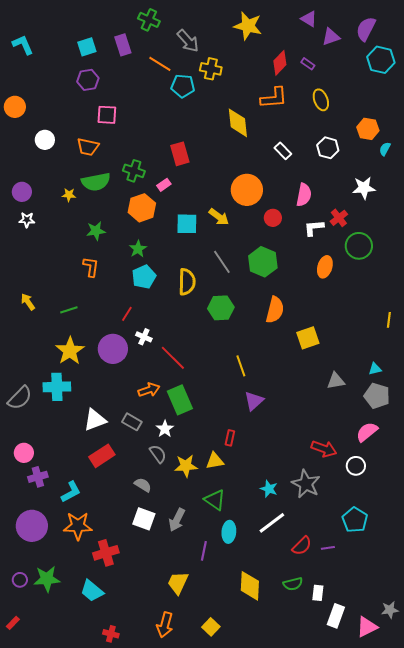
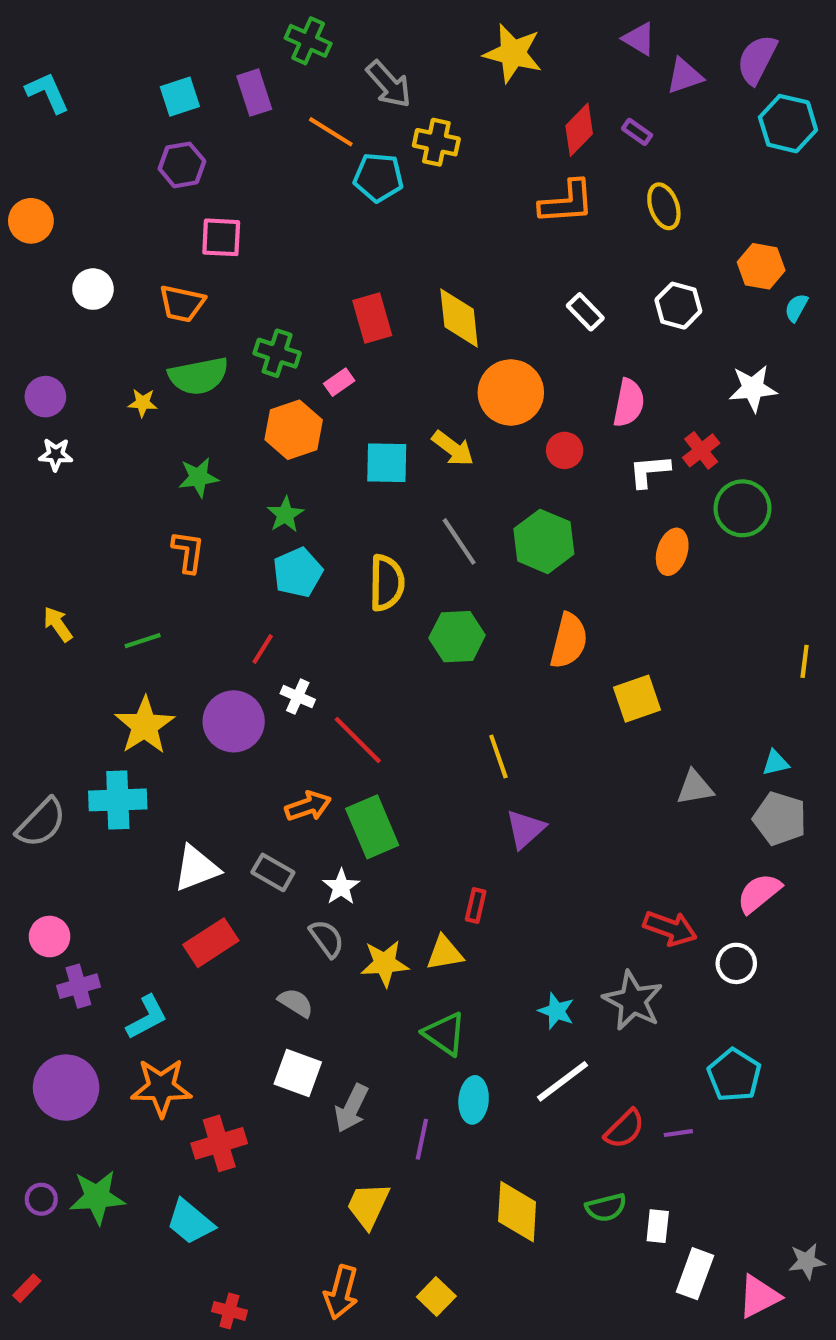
yellow diamond: (238, 123) -> (459, 318), moved
gray arrow: (177, 520) -> (352, 1108), moved

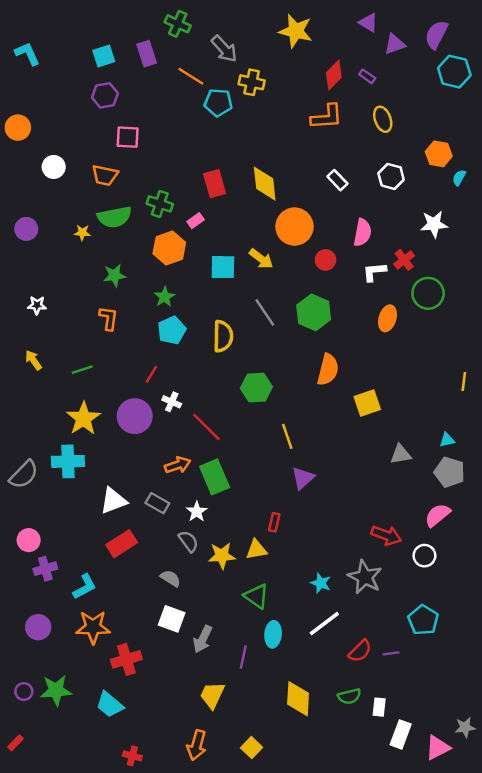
white star: (56, 455) -> (37, 305), moved
green hexagon: (457, 637) -> (256, 388), moved
purple circle: (66, 1088) -> (38, 627), size x0.7

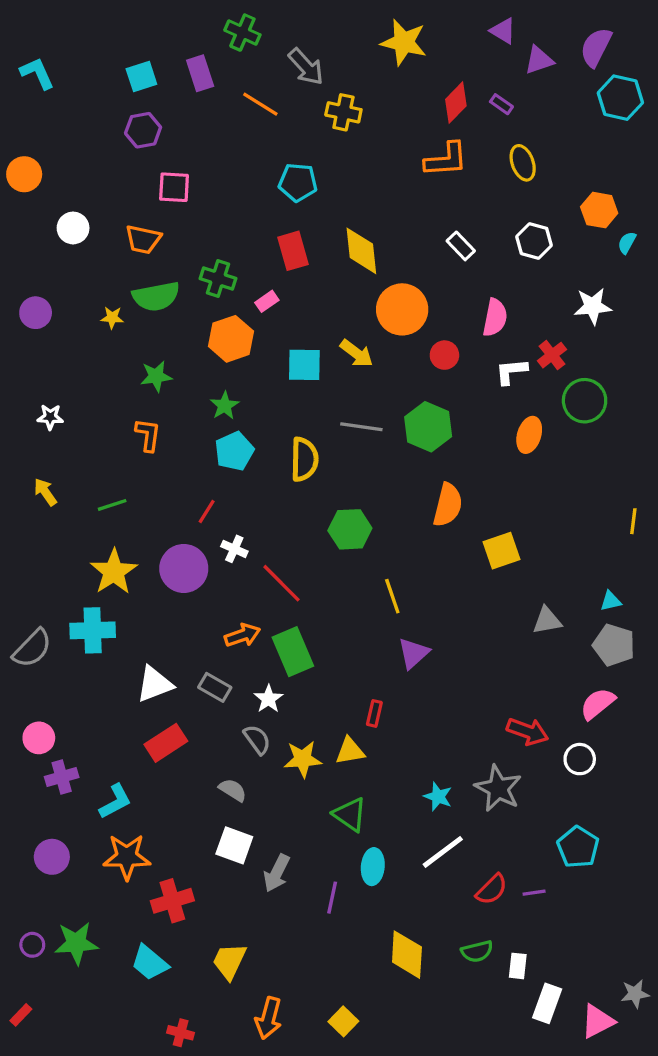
cyan pentagon: (218, 103) -> (298, 182), moved
gray line: (265, 312) -> (361, 427), turned -48
yellow trapezoid: (212, 695) -> (229, 961), moved

